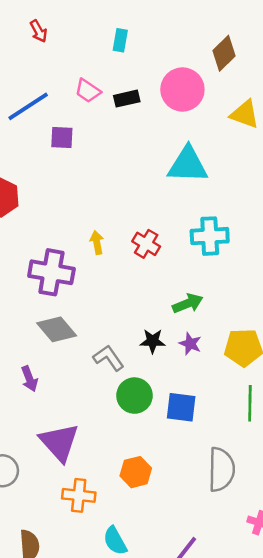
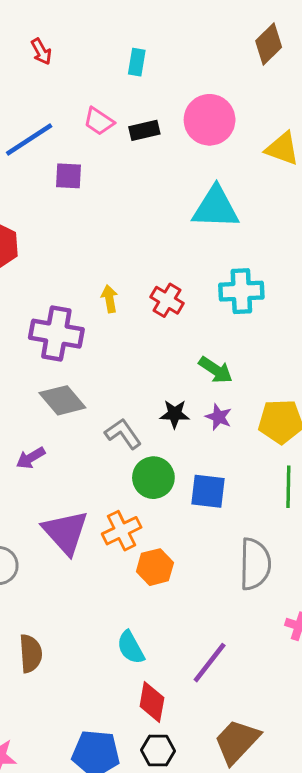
brown diamond: (224, 53) -> (269, 44), moved
green arrow: (188, 303) -> (216, 370), turned 56
purple arrow: (29, 379) -> (31, 458), turned 80
orange cross: (79, 495) -> (122, 531), moved, turned -32

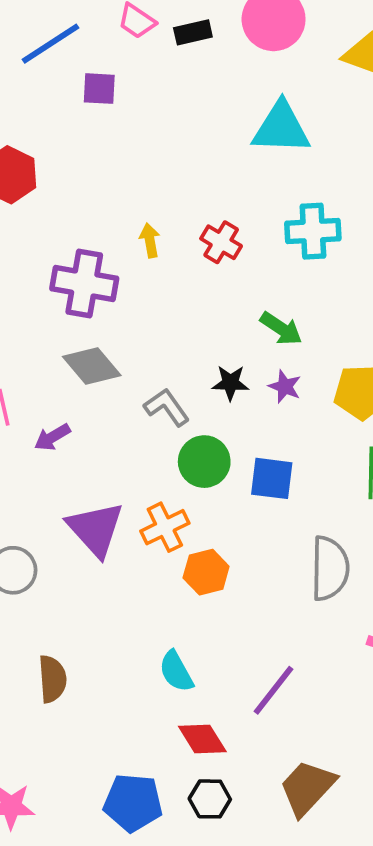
red diamond: (152, 702) -> (202, 739), turned -42

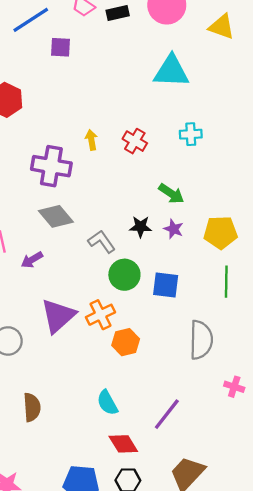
cyan cross: (313, 231) -> (191, 134), size x0.7
purple triangle: (96, 529) -> (58, 316), turned 30

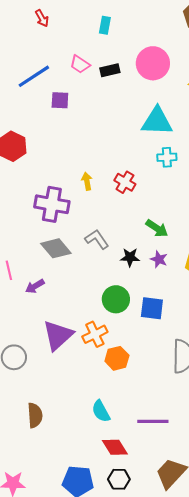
cyan cross: (191, 134) -> (167, 157), moved
gray L-shape: (102, 242) -> (97, 239), moved
purple line: (167, 414) -> (153, 421), turned 52

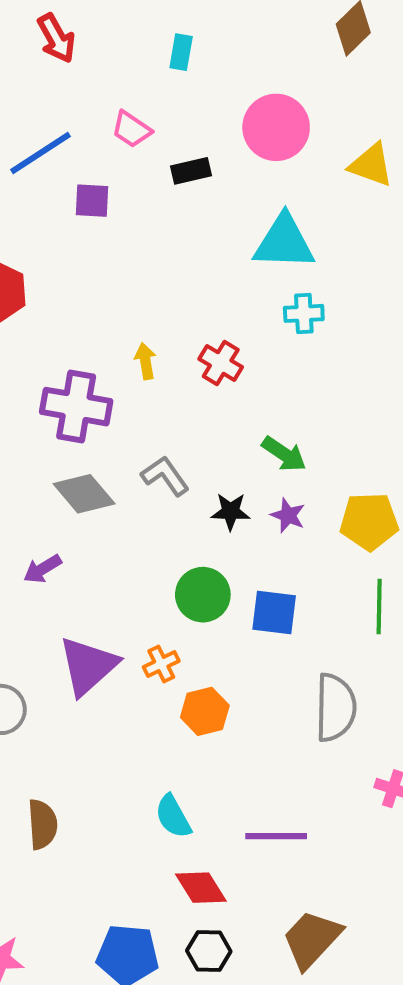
red arrow: (42, 18) -> (56, 38), size x1.4
black rectangle: (110, 70) -> (191, 171), moved
orange cross: (95, 334) -> (161, 664), size x0.7

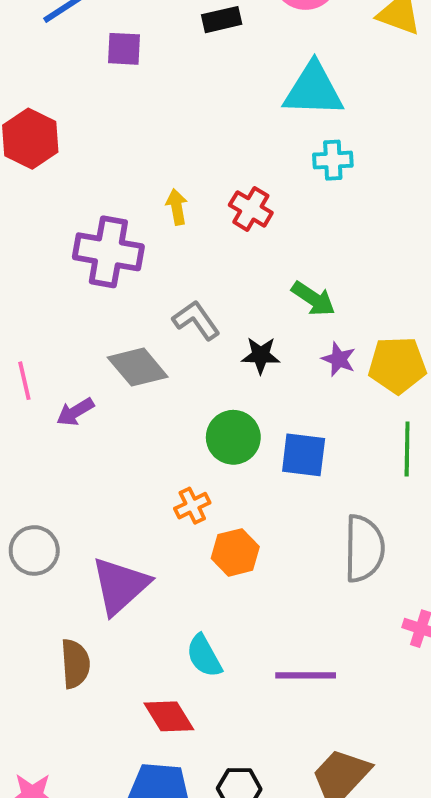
gray diamond: (84, 494) -> (138, 367), moved
purple star: (288, 515) -> (339, 359), moved
purple triangle: (88, 666) -> (120, 586), moved
red diamond: (201, 888) -> (169, 716), moved

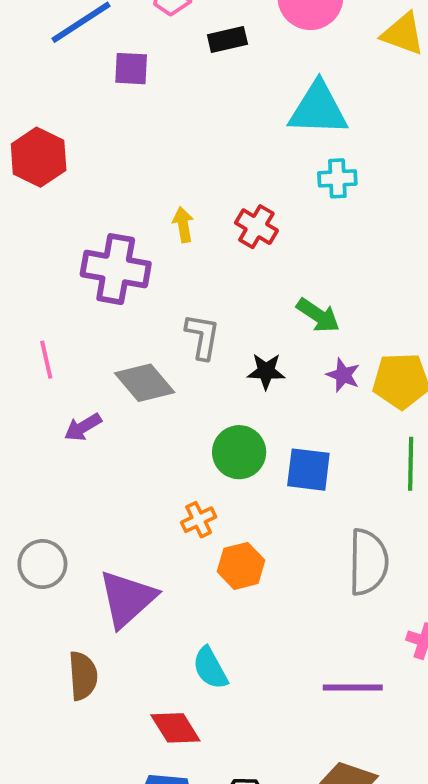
gray L-shape: (196, 320) -> (202, 337), turned 45
pink line: (24, 381) -> (46, 360), moved
purple line: (306, 675) -> (353, 687), moved

